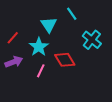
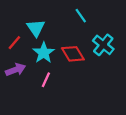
cyan triangle: (49, 25) -> (36, 28), moved
red diamond: (65, 60) -> (73, 54), moved

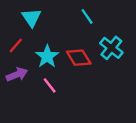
cyan triangle: (36, 28) -> (31, 18), moved
pink line: (46, 80) -> (50, 85), turned -63

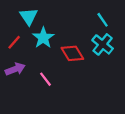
cyan line: (87, 16) -> (103, 20), moved
cyan star: (47, 56) -> (43, 38), moved

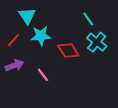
cyan line: (103, 20) -> (88, 19), moved
cyan star: (43, 38) -> (41, 36), turned 30

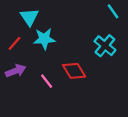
cyan line: (88, 19) -> (113, 11), moved
red diamond: (68, 51) -> (74, 71), moved

